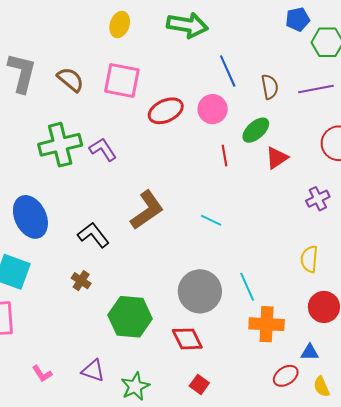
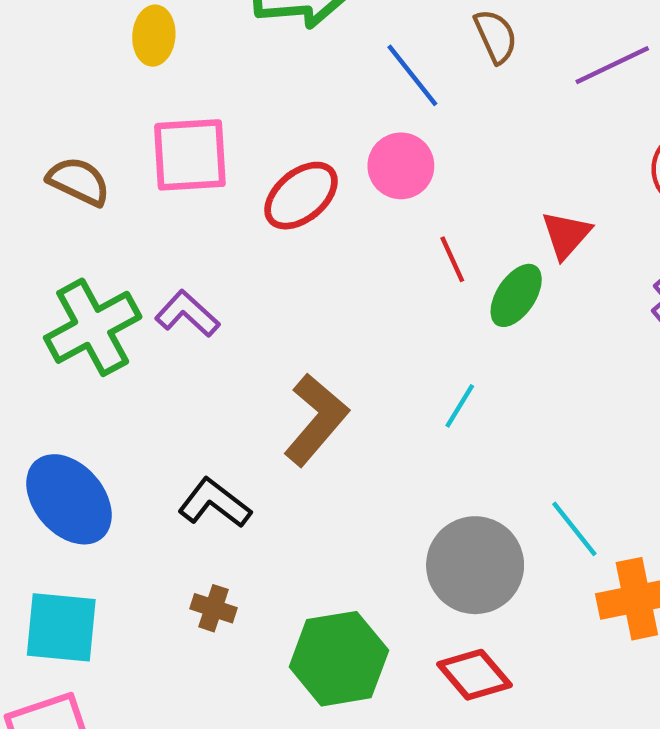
brown semicircle: (270, 87) -> (496, 36), moved
green ellipse: (256, 130) -> (516, 295), moved
cyan line: (211, 220) -> (460, 406), turned -70

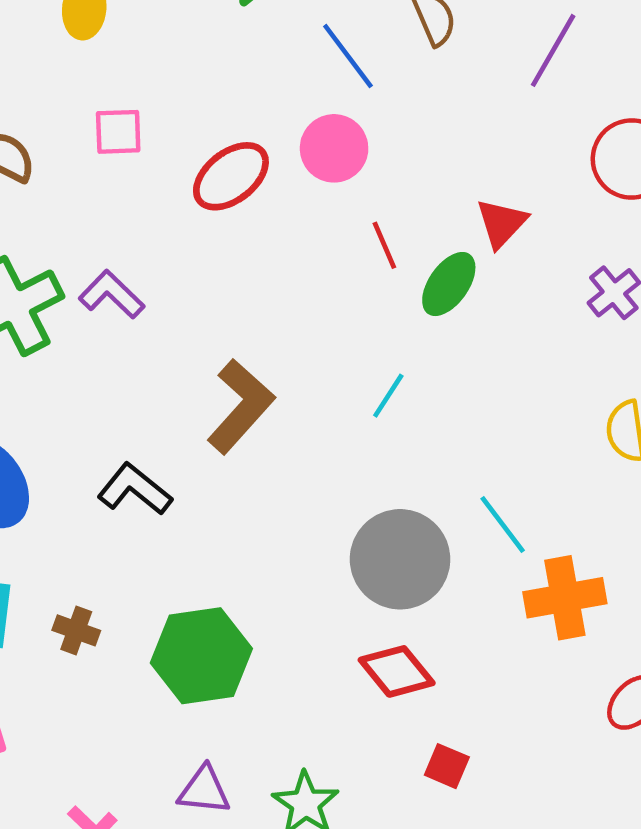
purple line: (612, 65) -> (553, 50), turned -36
pink square: (190, 155) -> (118, 132), size x0.6
brown cross: (213, 608) -> (76, 630), moved
green hexagon: (339, 659) -> (201, 656), moved

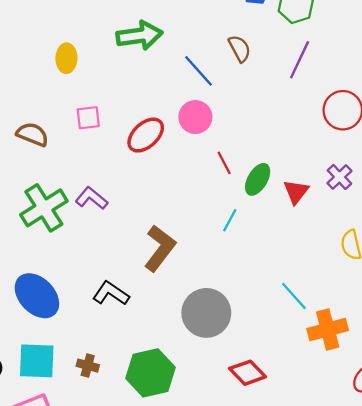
red triangle: (502, 223) -> (296, 192), moved
cyan line: (388, 396) -> (230, 220), moved
gray circle: (400, 559) -> (206, 313), moved

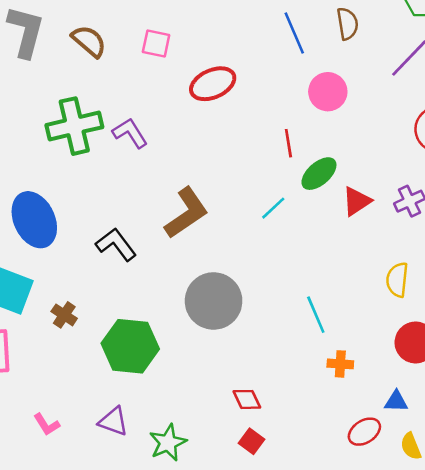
pink circle: (195, 117) -> (328, 92), moved
orange cross: (328, 330) -> (340, 364), size x0.6
red diamond: (248, 373) -> (247, 399), moved, size x0.7

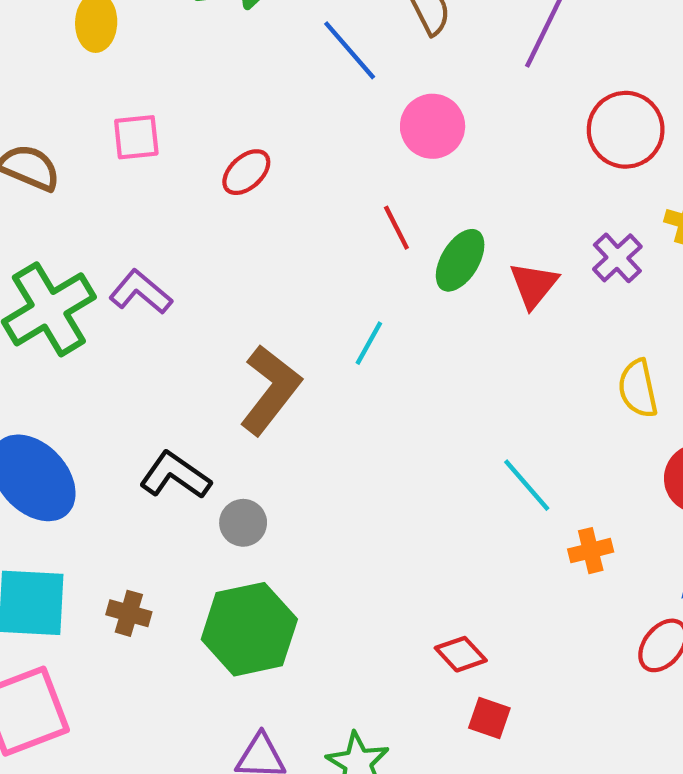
red ellipse: (213, 84) -> (246, 172), size x0.7
cyan line: (273, 208) -> (369, 343), moved
gray circle: (214, 301) -> (243, 523), moved, size x0.5

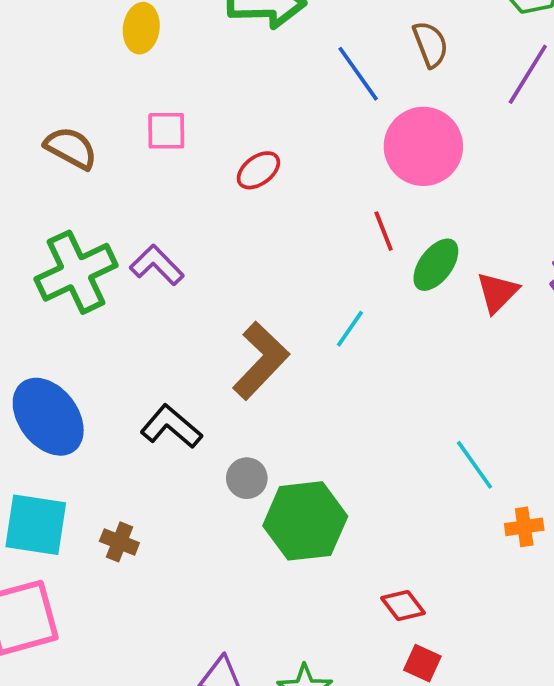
pink circle: (433, 126) -> (423, 146), size x1.4
gray circle: (243, 523) -> (247, 478), moved
green hexagon: (249, 629) -> (305, 521), moved

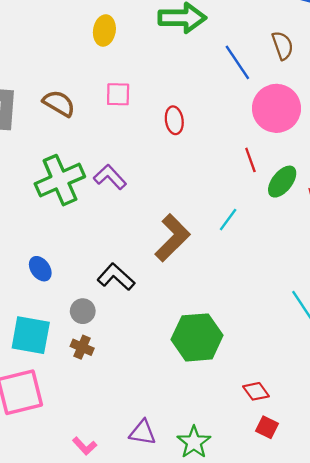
red ellipse: (258, 170) -> (174, 120), turned -64
blue ellipse: (48, 417) -> (40, 269), size x0.5
gray circle: (247, 478) -> (83, 311), moved

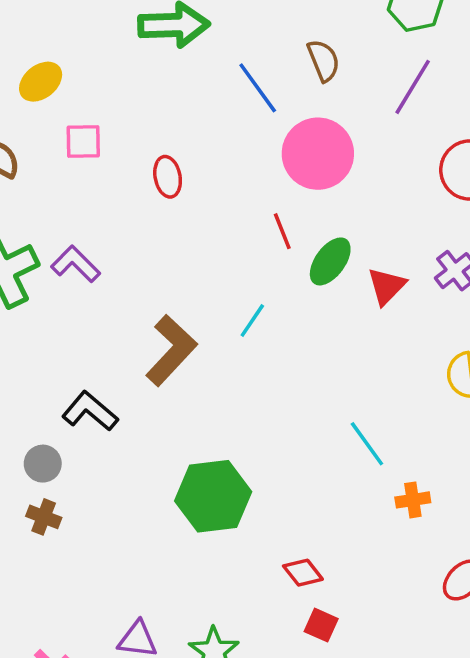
yellow ellipse: (104, 31) -> (41, 82), moved, turned 44

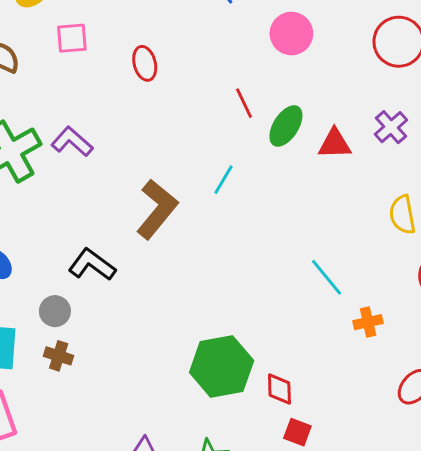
pink circle: (318, 154) -> (291, 34), moved, size x0.7
red triangle: (387, 286) -> (335, 144), turned 48
green hexagon: (213, 496) -> (222, 366), moved
red diamond: (303, 573) -> (279, 389), turned 40

